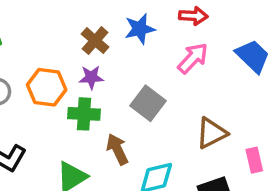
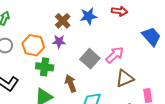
pink arrow: (193, 58) -> (115, 55), moved
green cross: (84, 114) -> (45, 67), moved

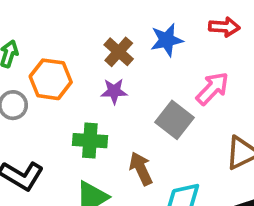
orange hexagon: (33, 45) -> (51, 79), moved
pink arrow: (115, 55) -> (213, 88), moved

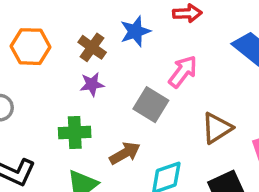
orange hexagon: (51, 79) -> (30, 47), moved
brown arrow: (141, 169) -> (125, 153), turned 92

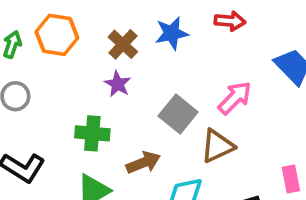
pink arrow: (183, 72) -> (235, 98), moved
purple star: (92, 84) -> (118, 84), turned 30
brown triangle: (217, 128) -> (217, 146), moved

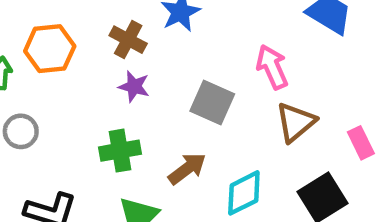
pink arrow: (235, 98) -> (272, 67), turned -54
brown triangle: (217, 146) -> (296, 122), moved

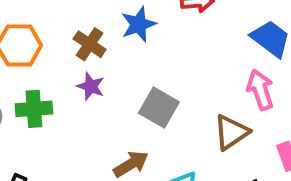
pink arrow: (272, 67) -> (260, 90), moved
green cross: (120, 151) -> (34, 109), moved

